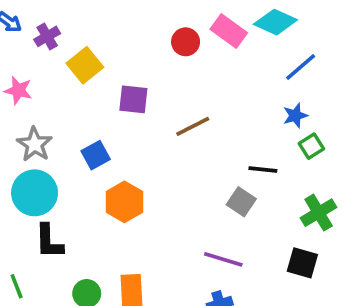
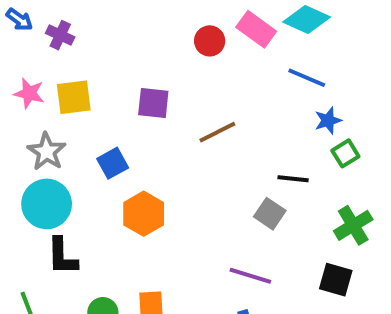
purple cross: (47, 36) -> (60, 35), turned -35
yellow square: (85, 65) -> (74, 97), moved, turned 32
blue line: (301, 67) -> (307, 78), moved, turned 64

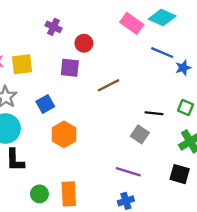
purple cross: (60, 35) -> (53, 27), moved
red circle: (210, 41) -> (84, 43), moved
blue star: (328, 120) -> (183, 68), moved
green square: (345, 153) -> (185, 107), moved, turned -35

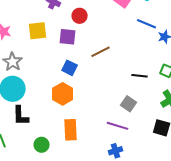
yellow square: (22, 64) -> (38, 31), moved
blue square: (45, 104) -> (70, 68), moved, turned -35
gray square: (140, 134) -> (129, 104), moved
orange rectangle: (69, 194) -> (71, 130), moved

